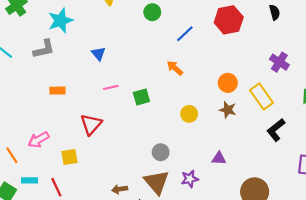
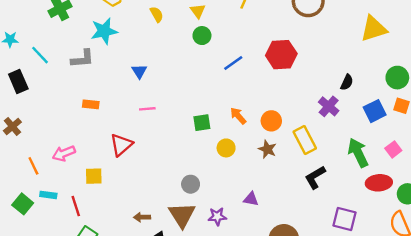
black semicircle: (275, 12) -> (347, 82), moved, turned 32
orange arrow: (175, 68) -> (238, 116), moved
green square: (141, 97) -> (202, 123), moved

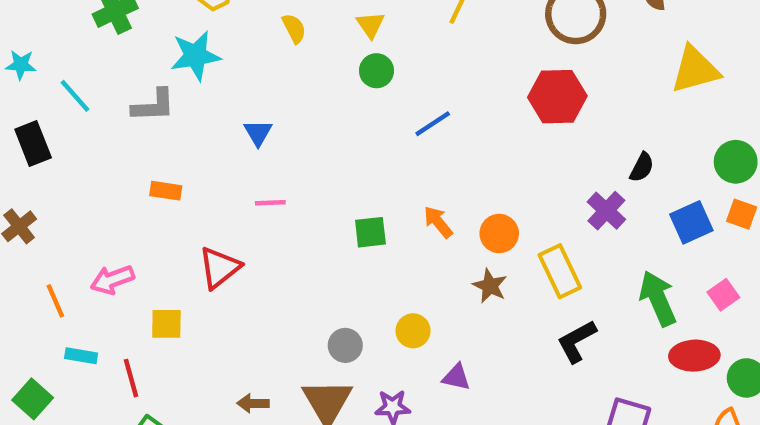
red hexagon: (281, 55) -> (557, 97), moved
yellow circle: (226, 148) -> (413, 331), moved
green square: (23, 204) -> (33, 399), moved

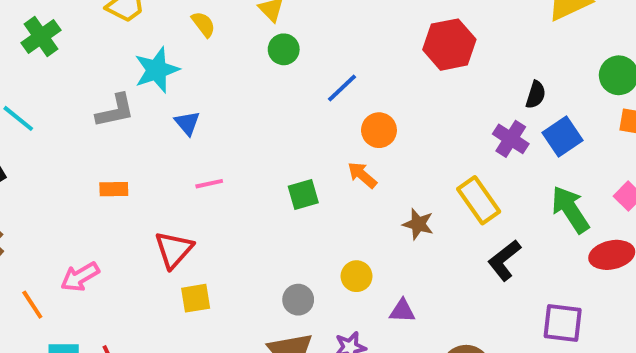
cyan star: (195, 56) -> (157, 70), moved
gray L-shape: (153, 105) -> (115, 111), moved
blue square: (691, 222) -> (562, 137), moved
orange circle: (499, 234) -> (379, 130), moved
yellow square: (166, 324) -> (196, 298), moved

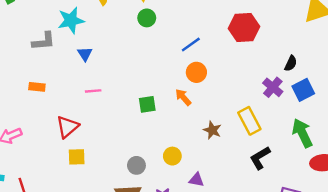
blue line: (342, 88) -> (191, 44), moved

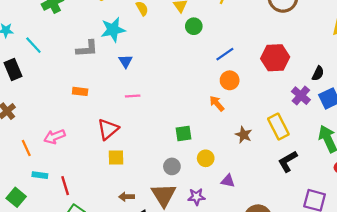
green circle: (147, 18) -> (194, 26), moved
red hexagon: (244, 28) -> (275, 58), moved
green square: (147, 104) -> (183, 133), moved

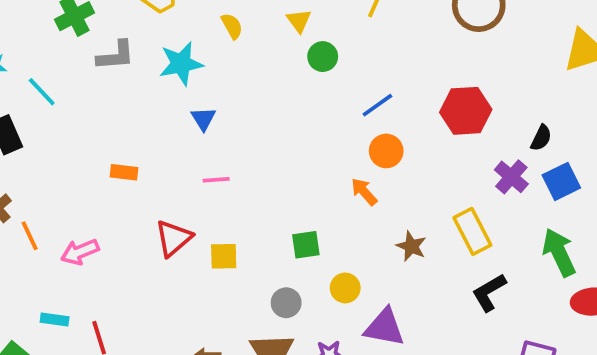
gray L-shape: (87, 49) -> (116, 56), moved
orange line: (26, 148) -> (30, 236), moved
yellow square: (116, 158) -> (224, 256), moved
purple triangle: (228, 181) -> (384, 327), size x1.6

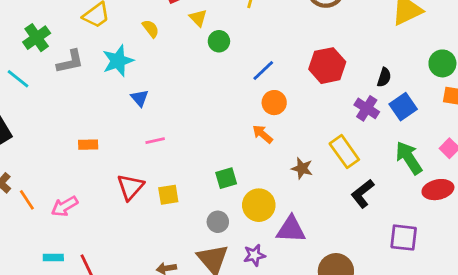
cyan line: (42, 92) -> (18, 79), moved
yellow circle: (345, 288) -> (259, 205), size x1.5

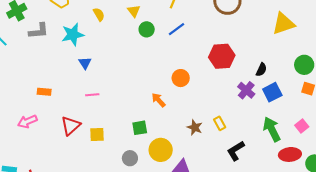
blue line: (263, 71) -> (177, 29), moved
orange arrow: (262, 134) -> (159, 100), moved
yellow rectangle: (344, 152) -> (220, 123), moved, size x0.6
pink arrow: (65, 206) -> (27, 121), moved

